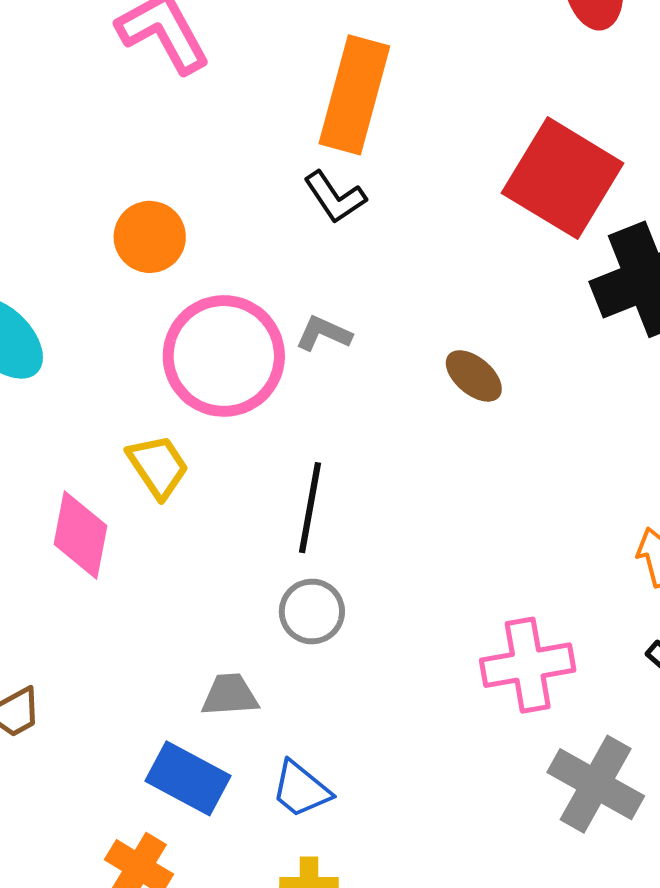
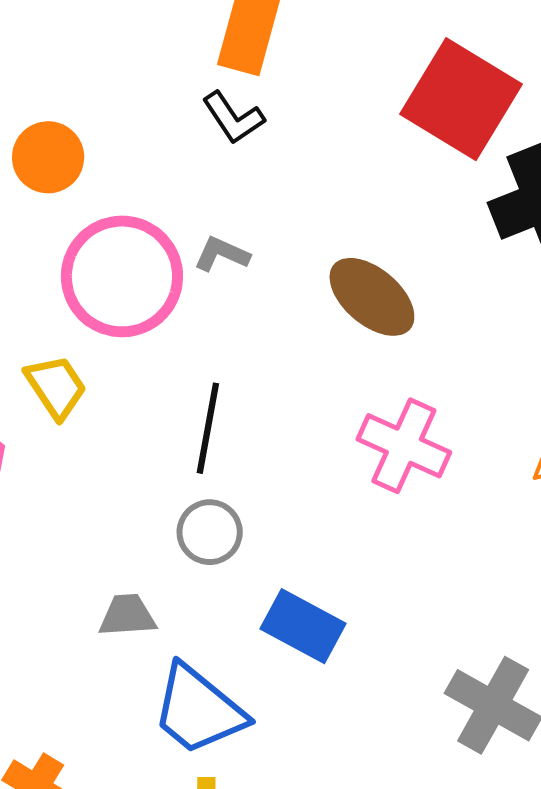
brown ellipse: (474, 376) -> (372, 297), size x1.5
pink cross: (528, 665) -> (404, 446), moved, turned 34
blue rectangle: (188, 778) -> (303, 626), moved
blue trapezoid: (301, 789) -> (198, 710), size x1.6

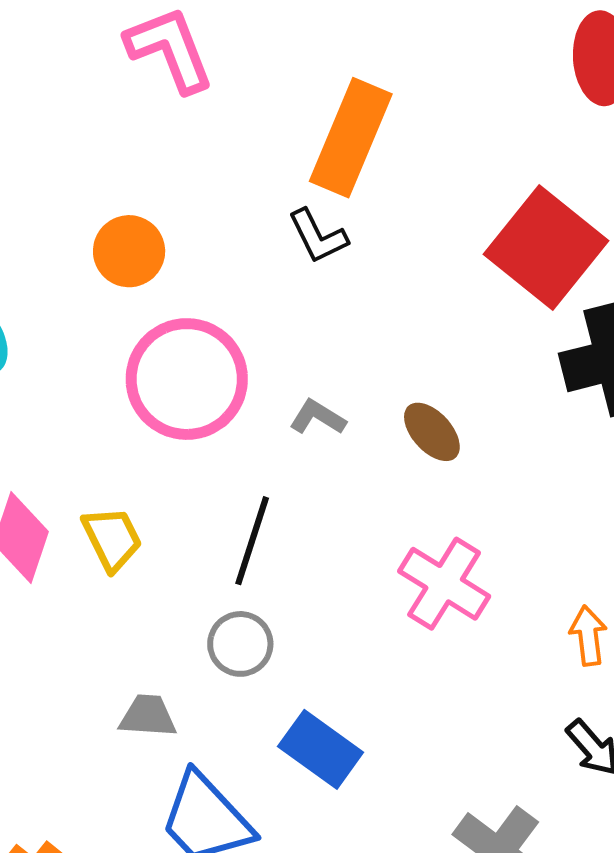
gray L-shape: (222, 254) -> (318, 417), moved
brown ellipse: (372, 297) -> (432, 432), size x0.7
yellow trapezoid: (56, 387) -> (112, 539), moved

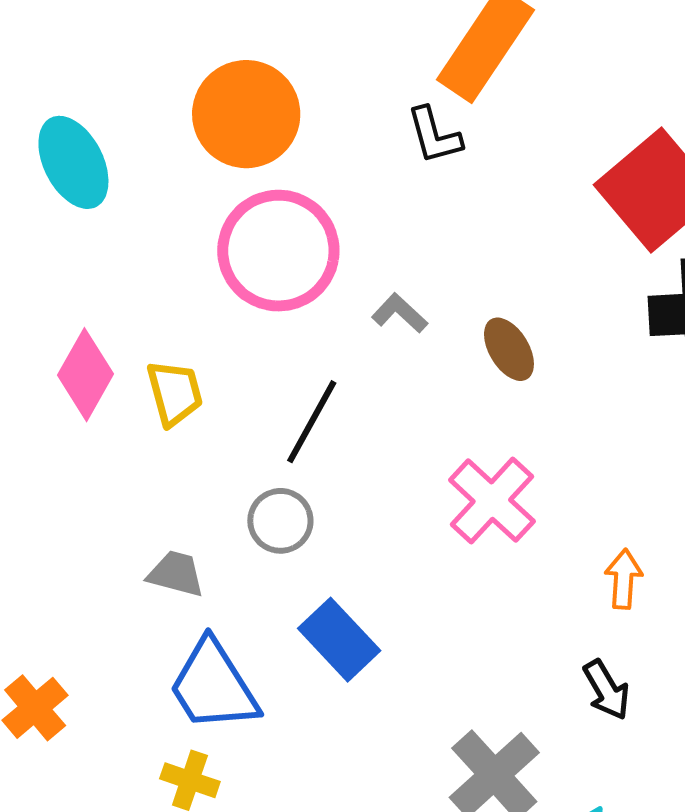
orange circle: (129, 251) -> (246, 114), size x1.5

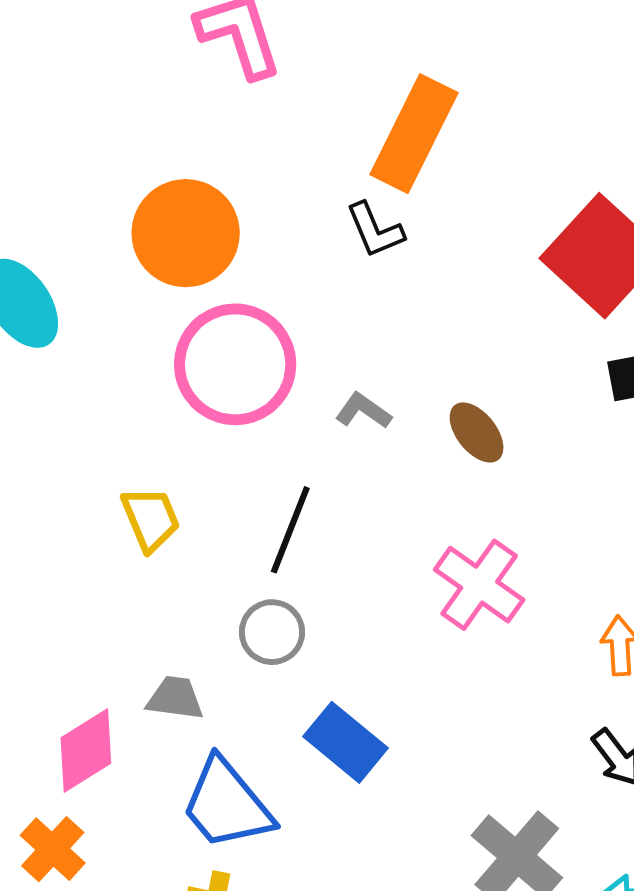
pink diamond: (85, 375) -> (86, 750), moved, turned 36

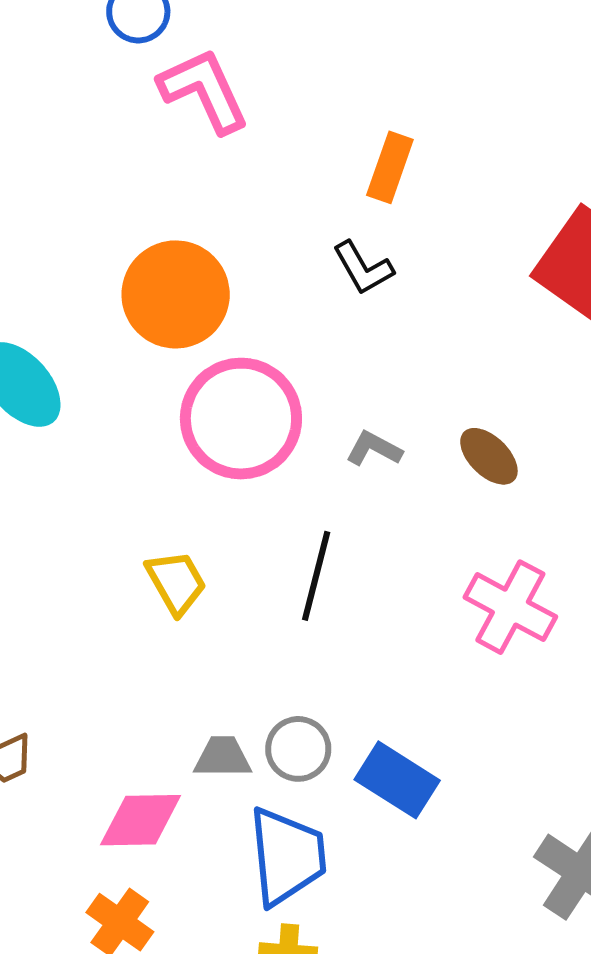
orange rectangle: (414, 134) -> (390, 167), size x0.6
gray circle: (272, 632) -> (298, 749), moved
pink diamond: (86, 750) -> (141, 820), turned 38
blue trapezoid: (227, 804) -> (287, 856), turned -139

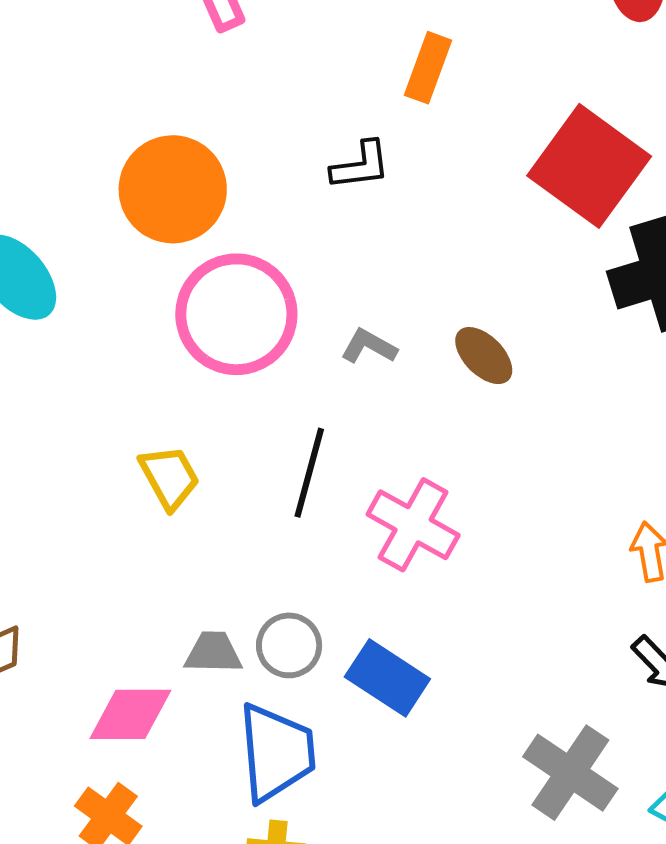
orange rectangle: (390, 167) -> (428, 68), moved
black L-shape: (363, 268) -> (361, 165), turned -68
pink cross: (510, 607) -> (413, 525), moved

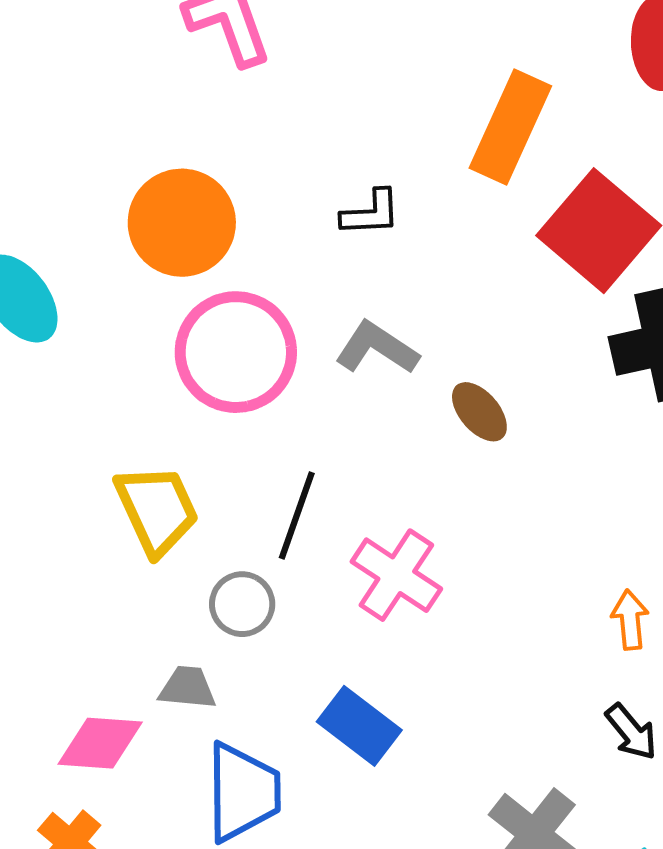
orange rectangle: (428, 68) -> (510, 127), moved, size x1.6
gray L-shape: (369, 346) -> (377, 348), moved, size x1.5
yellow trapezoid: (169, 477) -> (157, 510), size x1.4
gray circle: (289, 645) -> (242, 604), moved

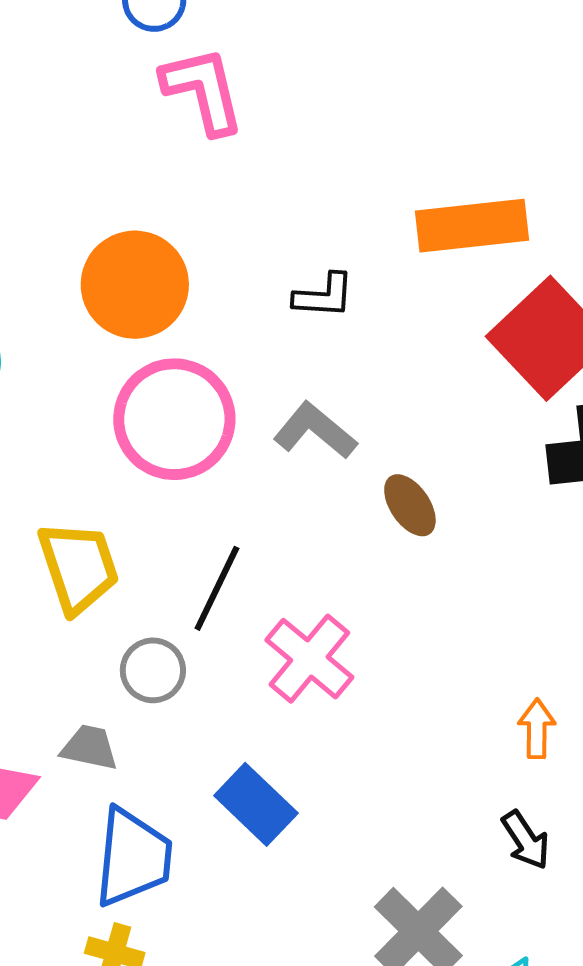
orange rectangle: (510, 127) -> (472, 226), turned 53

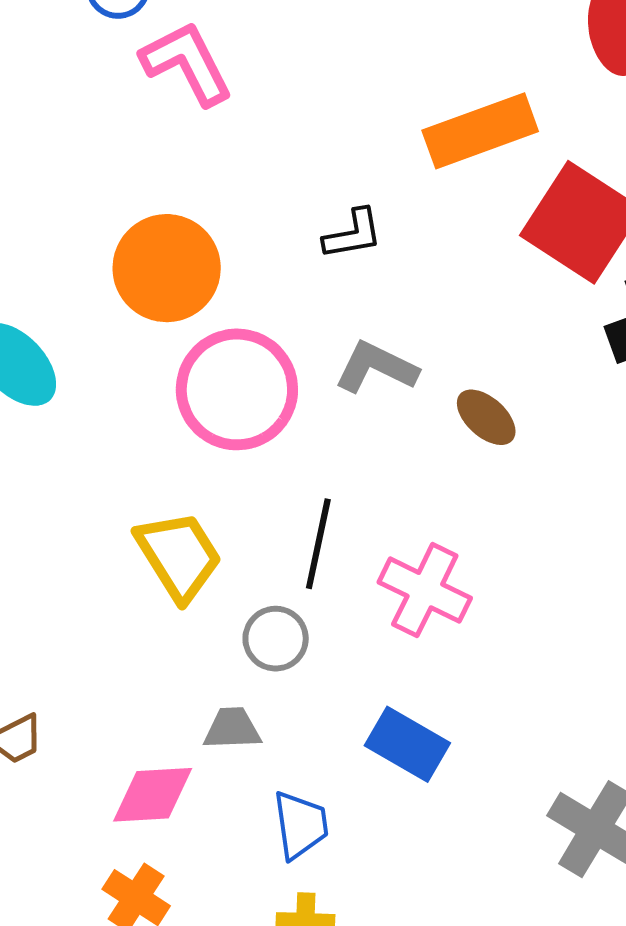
blue trapezoid: (133, 857) -> (300, 825), size x0.7

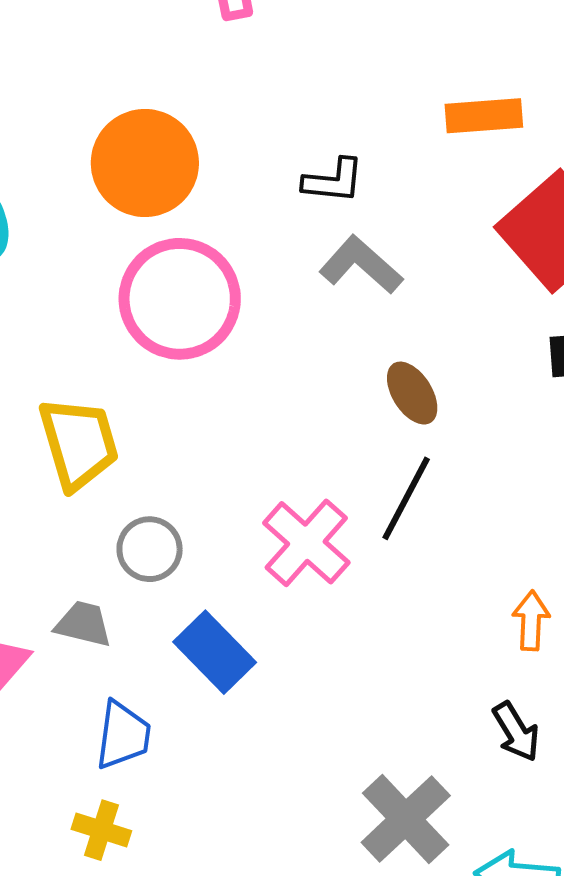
orange rectangle: (480, 131) -> (484, 116), size x0.7
gray L-shape: (376, 367) -> (361, 265), moved
black line: (318, 544) -> (406, 498), moved
blue rectangle: (407, 744) -> (215, 652), moved

